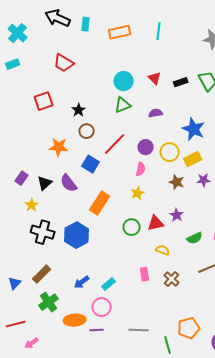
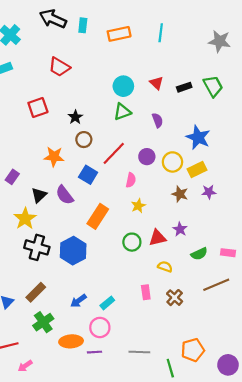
purple semicircle: (156, 113) -> (158, 120), turned 80
pink semicircle: (141, 169) -> (131, 180), moved
purple rectangle: (22, 178) -> (12, 177), moved
yellow star: (32, 205) -> (25, 219), size x1.5

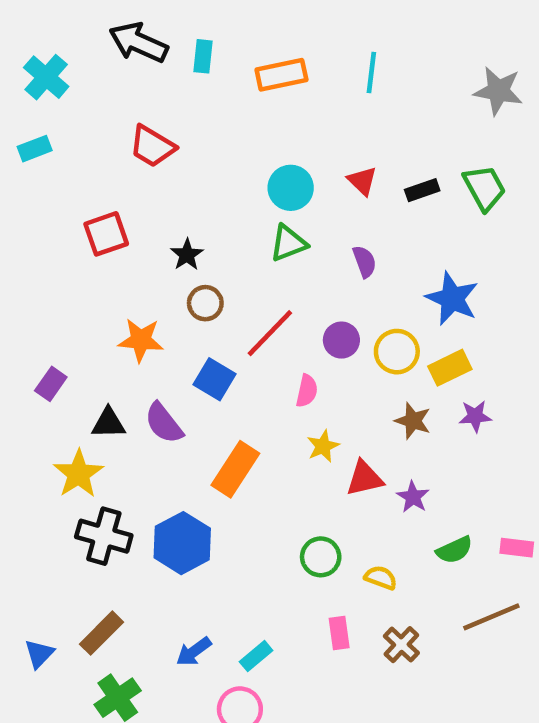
black triangle: (39, 195) -> (108, 423), turned 42
red triangle: (158, 238) -> (364, 478), moved
green circle: (132, 242) -> (321, 557), moved

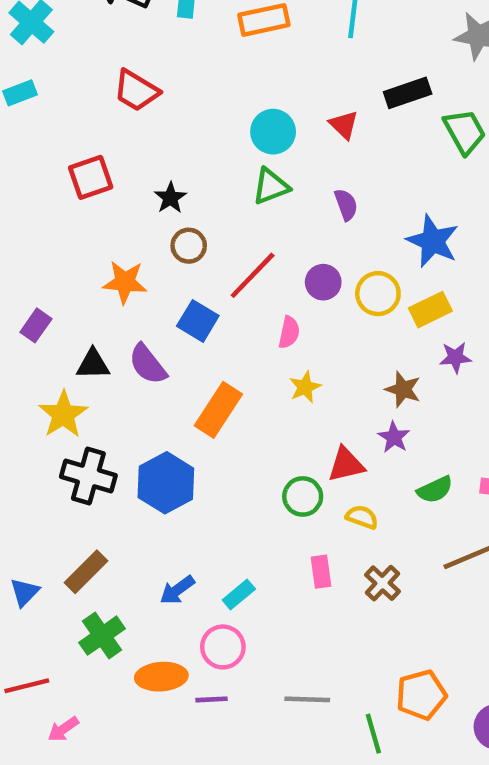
black rectangle: (422, 190) -> (408, 93), moved, size x1.4
brown star: (413, 421) -> (403, 389), moved
red triangle: (364, 478) -> (346, 465), moved

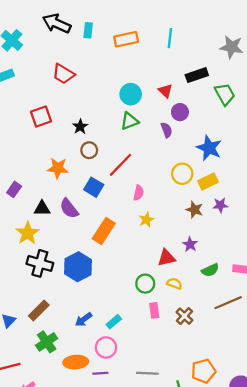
purple circle: (323, 282) -> (180, 112), moved
brown star: (403, 389) -> (195, 210), moved
green circle: (303, 496) -> (145, 284), moved

